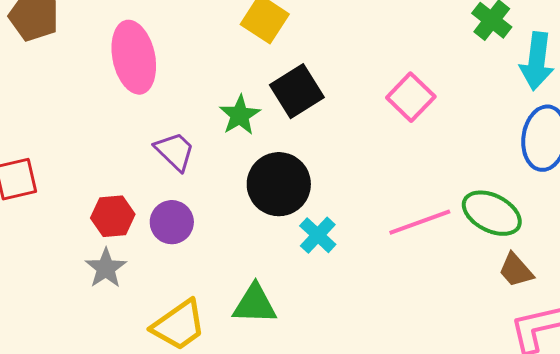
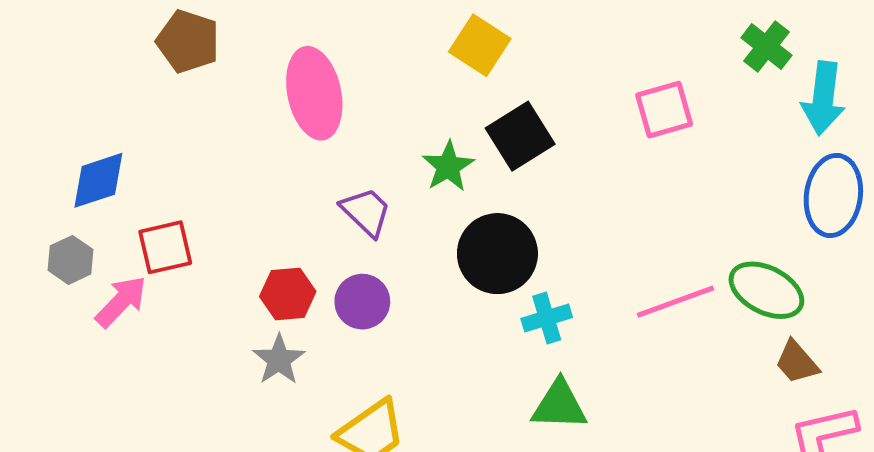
pink square: (411, 97) -> (664, 110), moved, turned 30
cyan cross: (318, 235) -> (547, 318), turned 30
green triangle: (255, 304) -> (559, 405), moved

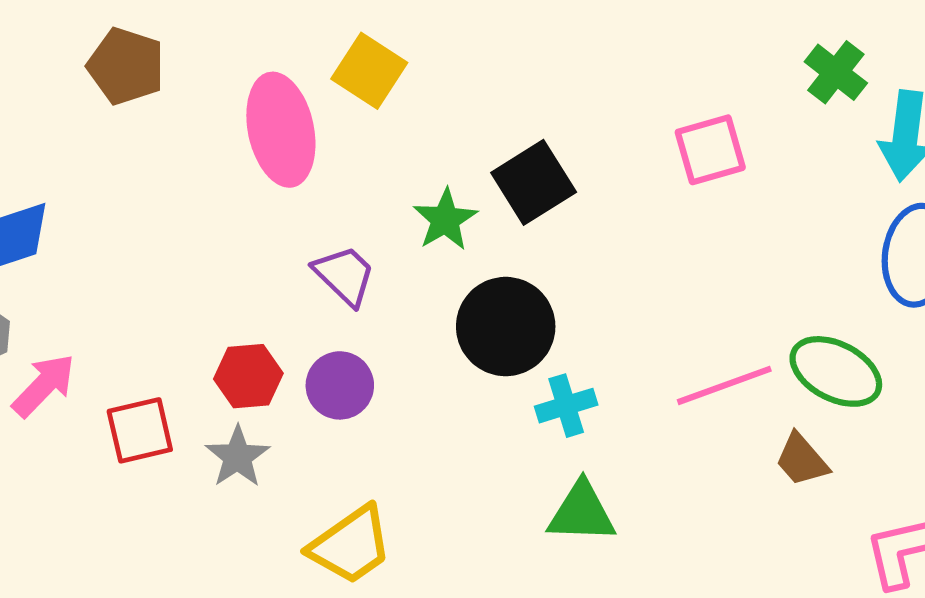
yellow square: (480, 45) -> (369, 71), moved
red square: (165, 247) -> (140, 430), moved
brown trapezoid: (797, 362) -> (802, 460), moved

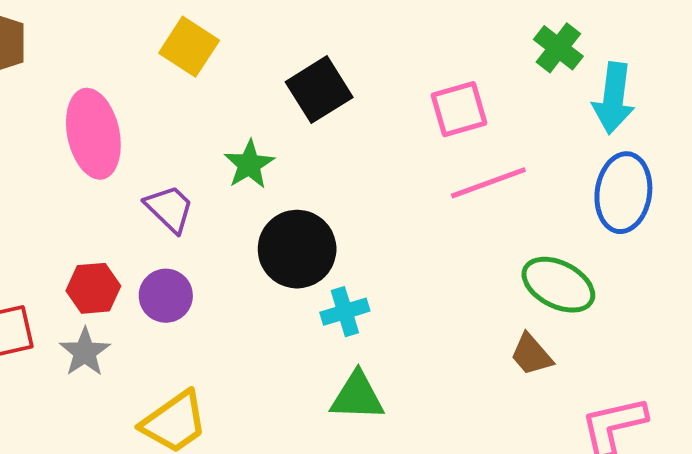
pink ellipse: (281, 130) -> (93, 134), moved
black square: (534, 182) -> (319, 90), moved
pink line: (724, 385) -> (488, 183), moved

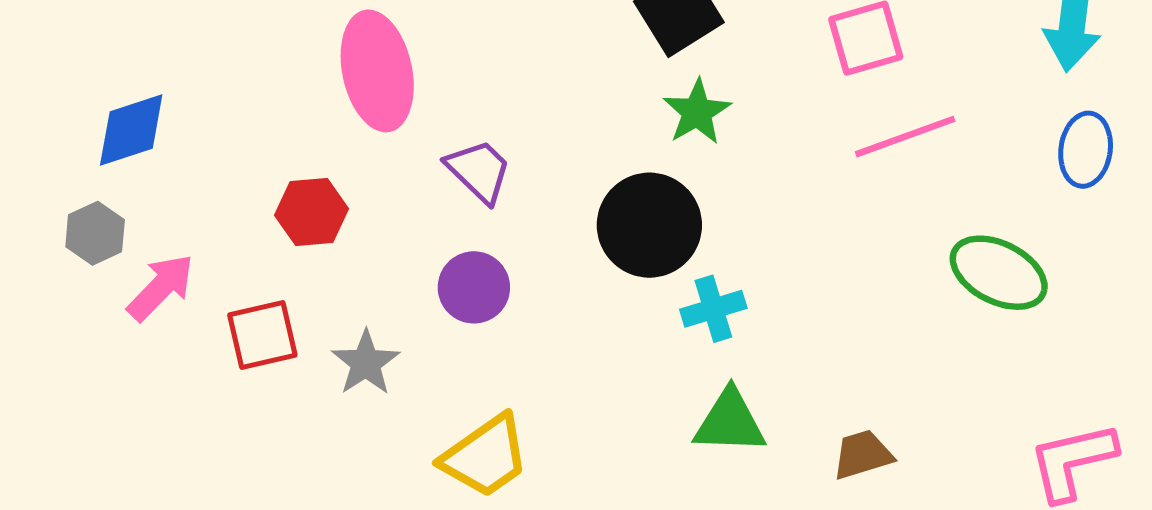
green star: (249, 164) -> (697, 112), moved
blue ellipse: (623, 193) -> (1086, 150), size x0.7
red hexagon: (93, 288) -> (312, 212), moved
brown trapezoid: (531, 355) -> (863, 455), moved, turned 114

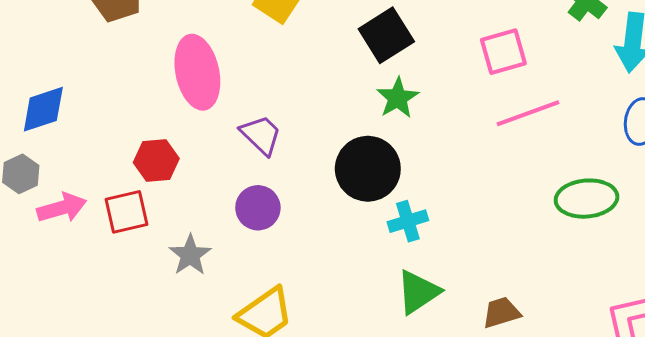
green ellipse: (999, 273) -> (587, 199), turned -32
pink arrow: (161, 287) -> (62, 208), turned 30
red square: (262, 335) -> (126, 212), moved
green triangle: (730, 422) -> (418, 292), turned -36

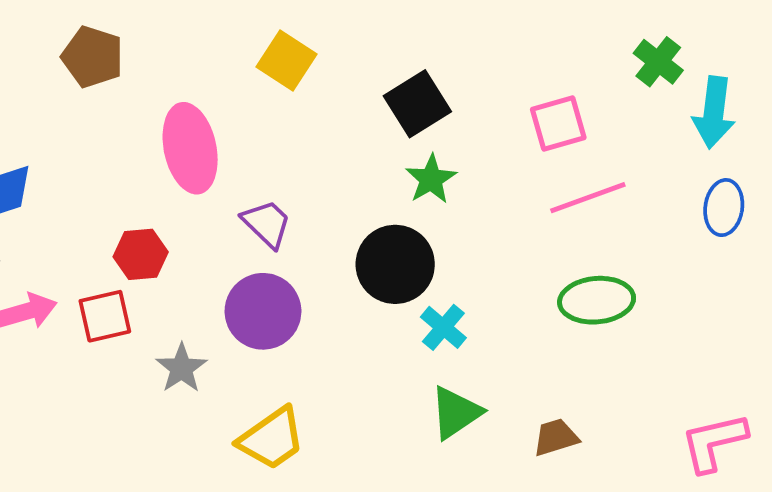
green ellipse: (587, 199) -> (597, 300), moved
purple circle: (258, 208) -> (263, 311), size x1.4
cyan cross: (408, 221) -> (443, 327), turned -33

